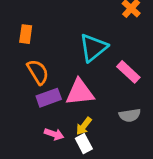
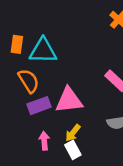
cyan triangle: (93, 48) -> (43, 51), moved, turned 40
pink arrow: (54, 134) -> (44, 141), turned -114

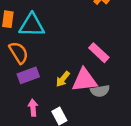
pink triangle: (69, 100) -> (84, 80), moved
yellow arrow: (73, 133) -> (63, 79), moved

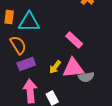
pink rectangle: (99, 53) -> (74, 40), moved
pink arrow: (33, 108) -> (30, 91), size x1.6

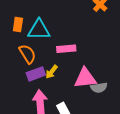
pink rectangle: (74, 40) -> (66, 49), moved, turned -48
yellow arrow: (55, 67) -> (52, 72), moved

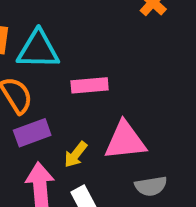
yellow arrow: (52, 72) -> (76, 155), moved
gray semicircle: (99, 88) -> (151, 186), moved

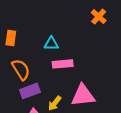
cyan triangle: (38, 50) -> (51, 44), moved, size x0.6

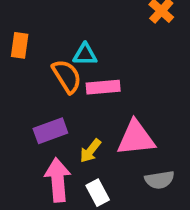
orange semicircle: (21, 70) -> (67, 76), moved

